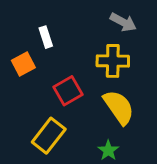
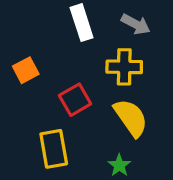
white rectangle: (46, 37) -> (82, 23), moved, size x1.5
yellow rectangle: (49, 136) -> (54, 149), turned -48

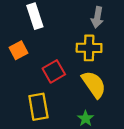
white rectangle: (82, 23) -> (35, 16), moved
gray arrow: (136, 24) -> (97, 17), turned 72

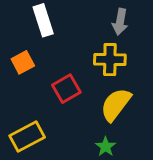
yellow semicircle: (94, 84) -> (116, 105), turned -108
yellow rectangle: (38, 107) -> (27, 136), moved, turned 72

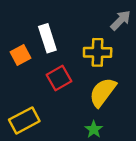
white rectangle: (43, 20) -> (47, 38), moved
gray arrow: (120, 22) -> (121, 20), moved, turned -145

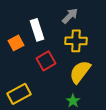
gray arrow: (121, 20) -> (70, 16), moved

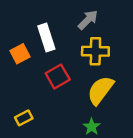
yellow rectangle: (19, 94) -> (24, 118), size x0.6

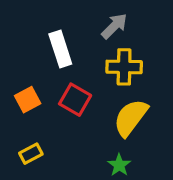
orange square: (20, 54) -> (28, 100), moved
red square: (58, 76) -> (75, 100), turned -30

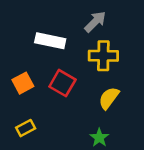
white rectangle: (60, 49) -> (50, 41), turned -60
yellow semicircle: (131, 118) -> (109, 98), size x0.7

